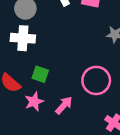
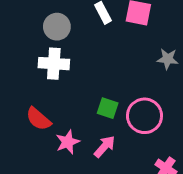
green square: (40, 74) -> (108, 108), moved

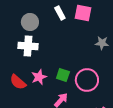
pink star: (68, 142) -> (39, 77), moved

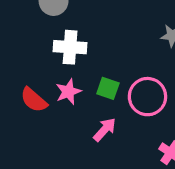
white cross: (28, 46) -> (70, 47), moved

